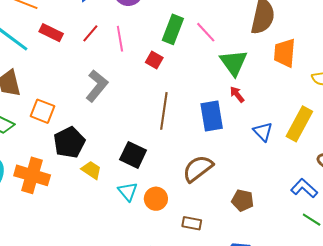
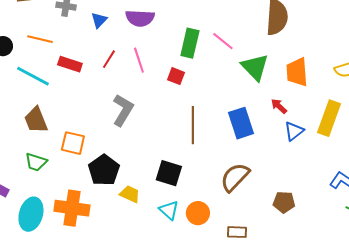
orange trapezoid: (285, 53) -> (297, 72), moved
red arrow: (237, 94) -> (279, 106), moved
blue triangle: (263, 132) -> (294, 131), turned 45

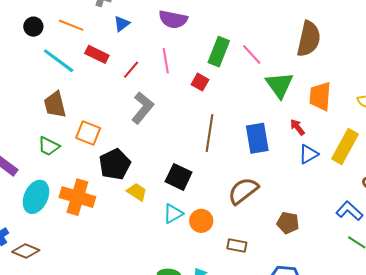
blue triangle: (99, 20) -> (122, 24), moved
red line: (109, 59) -> (131, 70), moved
cyan triangle: (169, 210) -> (173, 214), turned 40

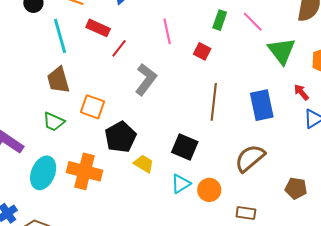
green rectangle: (219, 52) -> (220, 20), size x0.7
cyan line: (59, 61) -> (60, 36), turned 40
red line: (131, 70) -> (119, 48), moved

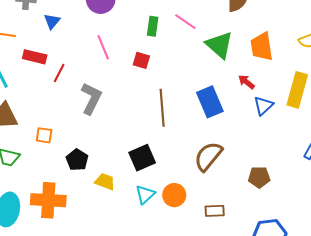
orange square: (93, 107) -> (44, 135), size x0.7
black pentagon: (120, 137) -> (77, 160), size x0.7
black square: (185, 147) -> (142, 158), turned -36

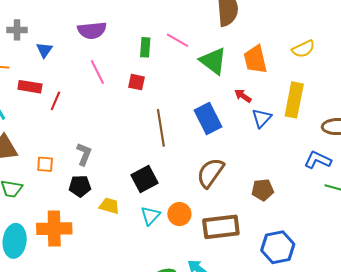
gray L-shape: (91, 98) -> (84, 154), moved, size x0.7
black pentagon: (77, 160) -> (80, 186), turned -30
brown rectangle: (215, 211) -> (221, 227), size x1.8

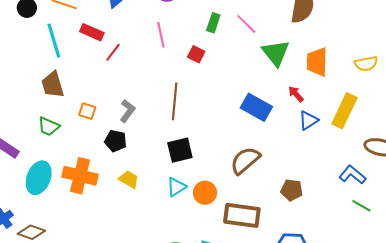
blue rectangle: (208, 118) -> (256, 107), turned -48
brown line: (161, 128) -> (175, 101), moved
yellow trapezoid: (109, 206) -> (129, 179), moved

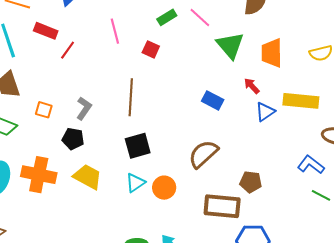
green rectangle: (213, 23) -> (167, 17), turned 42
blue rectangle: (256, 107) -> (213, 100), size x0.7
yellow rectangle: (344, 111) -> (301, 101), turned 72
yellow trapezoid: (129, 179) -> (88, 177), size x1.4
brown rectangle: (242, 215) -> (222, 206), moved

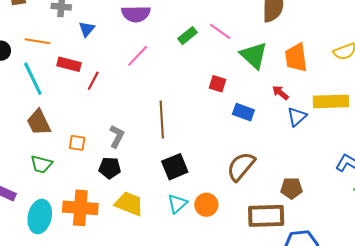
pink line: (115, 31) -> (138, 56), turned 65
red square: (151, 49) -> (218, 84), moved

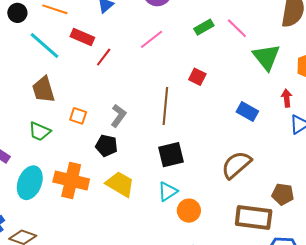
cyan line: (33, 79) -> (45, 46), turned -32
red square: (218, 84) -> (197, 77), moved
red arrow: (280, 93) -> (287, 98), turned 36
orange circle: (206, 205) -> (189, 211), moved

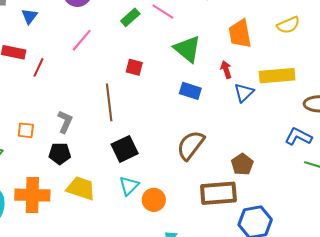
green triangle: (266, 57) -> (187, 49), moved
brown pentagon: (283, 194) -> (242, 164), turned -30

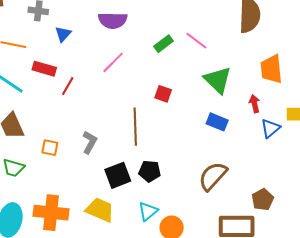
black square: (125, 149) -> (118, 175), moved
black pentagon: (60, 154) -> (150, 171), moved

